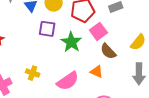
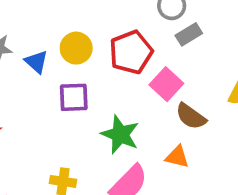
green star: (71, 42) -> (120, 134), moved

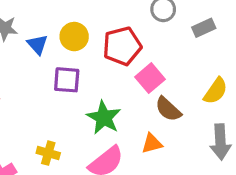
gray rectangle: (189, 34) -> (204, 28), moved
orange triangle: (177, 157) -> (152, 143), turned -35

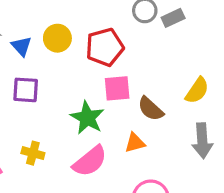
gray rectangle: (204, 28) -> (173, 18), moved
pink square: (150, 78) -> (117, 88), moved, turned 36
purple square: (67, 80) -> (26, 90), moved

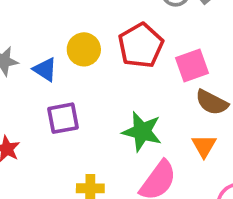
pink square: (117, 88) -> (192, 65), moved
orange triangle: (135, 143) -> (204, 146), turned -30

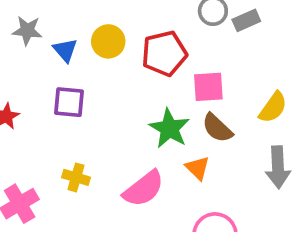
green star: (142, 132) -> (169, 128), moved
orange triangle: (204, 146) -> (198, 168), turned -32

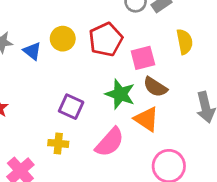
purple square: (69, 102) -> (71, 107), moved, turned 30
yellow semicircle: (273, 107) -> (185, 42), moved, turned -35
orange triangle: (198, 168) -> (146, 119), size x1.4

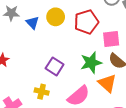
green star: (120, 94) -> (91, 63), turned 30

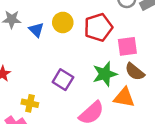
orange triangle: (107, 83) -> (124, 97), turned -30
yellow cross: (42, 92) -> (30, 103), moved

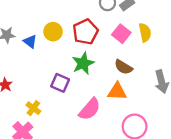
pink square: (127, 46) -> (121, 34), moved, turned -36
green star: (105, 74) -> (83, 63), moved
yellow cross: (30, 103) -> (33, 108), turned 32

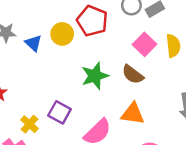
red pentagon: (85, 32) -> (92, 21), moved, turned -30
brown semicircle: (123, 67) -> (133, 74), moved
purple square: (60, 83) -> (60, 112), moved

